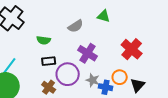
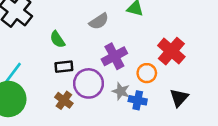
green semicircle: (44, 40) -> (57, 39), turned 48
purple cross: (88, 53) -> (114, 56), turned 30
orange circle: (120, 77) -> (147, 73), moved

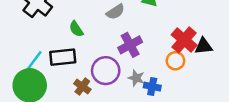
black rectangle: (64, 67) -> (63, 57), moved, size x1.5
orange circle: (147, 73) -> (175, 61), moved
black triangle: (179, 98) -> (204, 46), moved, turned 42

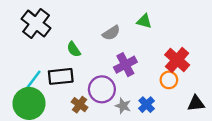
black triangle: (204, 46) -> (196, 103), moved
gray star: (136, 78) -> (123, 106), moved
blue cross: (152, 87) -> (147, 105), turned 35

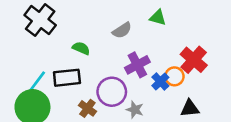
green semicircle: (74, 49) -> (81, 48), turned 147
orange circle: (169, 80) -> (174, 76), moved
black triangle: (196, 103) -> (190, 108), moved
blue cross: (147, 105) -> (160, 81), moved

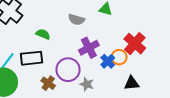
gray semicircle: (122, 30) -> (76, 20), turned 49

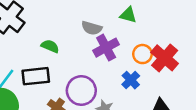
purple cross: (89, 48) -> (106, 48), moved
orange circle: (119, 57) -> (142, 54), moved

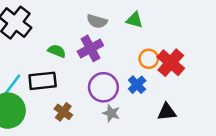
gray semicircle: (92, 28) -> (97, 21), moved
purple cross: (106, 48) -> (90, 48), moved
purple circle: (81, 90) -> (103, 87), moved

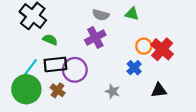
green semicircle: (57, 51) -> (50, 40), moved
purple circle: (103, 87) -> (75, 70), moved
brown cross: (63, 112) -> (58, 90), moved

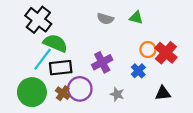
purple cross: (95, 37) -> (102, 62), moved
green semicircle: (50, 40) -> (55, 43), size x1.6
cyan line: (28, 70) -> (43, 59), moved
purple circle: (75, 70) -> (80, 89), moved

